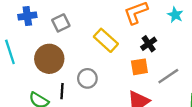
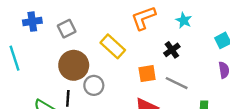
black cross: (149, 44) -> (172, 50), moved
brown circle: (49, 59) -> (74, 65), moved
gray line: (168, 76) -> (177, 83), turned 60

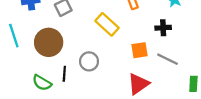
black cross: (172, 50) -> (163, 28), turned 32
brown circle: (74, 65) -> (49, 42), moved

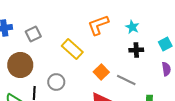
black cross: (163, 28) -> (136, 50), moved
orange square: (140, 50) -> (101, 72), turned -35

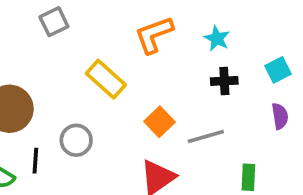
gray square: (33, 34) -> (54, 22), moved
gray line: (126, 80) -> (206, 137), turned -42

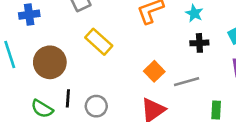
yellow rectangle: (106, 79) -> (99, 42), moved
gray circle: (76, 140) -> (96, 106), moved

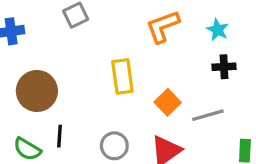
yellow rectangle: (99, 42) -> (122, 76), moved, turned 40
gray circle: (96, 106) -> (114, 146), moved

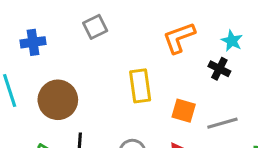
black cross: (224, 67) -> (219, 69), moved, turned 30
orange square: (168, 102) -> (184, 111), turned -30

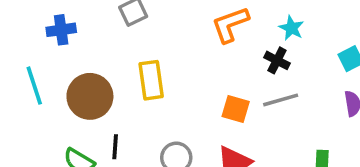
yellow rectangle: (140, 86) -> (151, 80), moved
gray line: (222, 123) -> (281, 100), moved

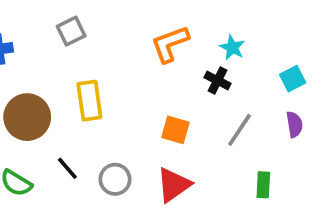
gray line: (281, 100) -> (240, 130), moved, turned -40
black line: (115, 147) -> (67, 168), moved, turned -45

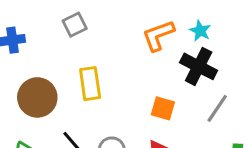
cyan star: (232, 48) -> (200, 31), moved
black cross: (218, 80) -> (199, 66), size x1.6

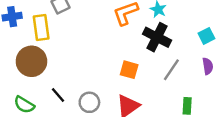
yellow rectangle: (90, 84) -> (41, 27), moved

